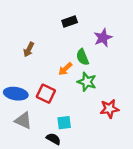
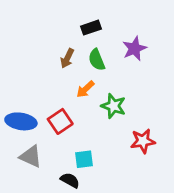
brown arrow: (29, 50) -> (67, 58), moved
green semicircle: (82, 57) -> (97, 60), moved
red square: (46, 94) -> (60, 121), turned 30

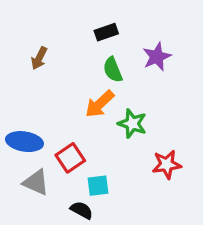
brown arrow: (67, 58) -> (39, 58), moved
orange arrow: (85, 89) -> (100, 104), size x1.4
red square: (60, 121) -> (70, 158), moved

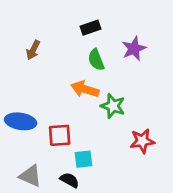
orange arrow: (100, 104) -> (85, 89), turned 60
red square: (70, 158) -> (60, 135), turned 30
gray triangle: (36, 182) -> (30, 176), moved

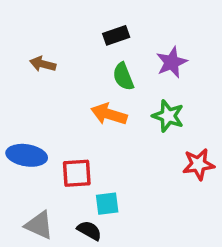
brown arrow: (33, 50) -> (43, 64), turned 78
green star: (113, 106) -> (168, 116), moved
red star: (142, 141) -> (198, 164), moved

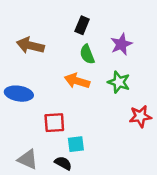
black rectangle: (116, 35) -> (82, 25), turned -48
brown arrow: (43, 64) -> (30, 45), size x1.5
blue ellipse: (27, 155) -> (19, 94), moved

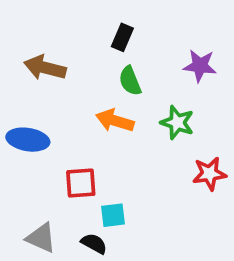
purple star: (121, 44) -> (200, 66), moved, turned 30

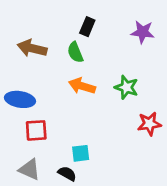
purple star: (200, 66) -> (143, 32), moved
green semicircle: (130, 81) -> (75, 52), moved
red square: (81, 183) -> (36, 130), moved

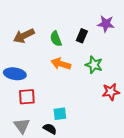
black rectangle: (87, 27) -> (82, 36), moved
brown arrow: (32, 48) -> (24, 36), turned -40
gray triangle: (29, 169) -> (22, 126), turned 30

